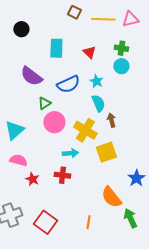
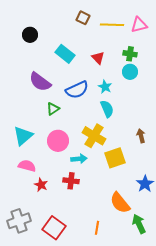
cyan rectangle: (56, 48) -> (65, 54), turned -54
brown arrow: (111, 120) -> (141, 136), moved
pink circle: (54, 122) -> (58, 141), moved

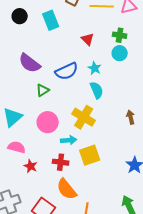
cyan rectangle: (65, 54) -> (51, 20), moved, turned 30
yellow square: (115, 158) -> (90, 155), moved
orange semicircle: (120, 203) -> (67, 189), moved

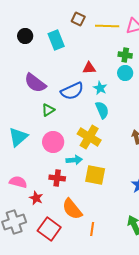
red triangle: (88, 39) -> (89, 68), moved, turned -48
pink semicircle: (17, 147) -> (18, 182), moved
yellow square: (90, 155) -> (95, 175), turned 30
red cross: (61, 162) -> (57, 178), moved
red star: (31, 166) -> (36, 198), moved

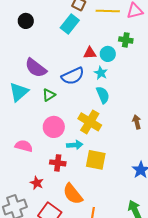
cyan rectangle: (56, 40) -> (70, 24), moved, turned 60
cyan circle: (125, 73) -> (108, 54), moved
cyan triangle: (18, 137) -> (19, 92), moved
pink semicircle: (18, 182) -> (24, 146), moved

